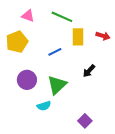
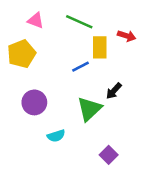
red arrow: (103, 36) -> (127, 36), moved
blue line: (55, 52) -> (80, 67), moved
green triangle: (57, 85) -> (89, 109), moved

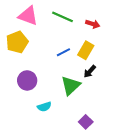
pink triangle: (36, 20) -> (28, 16), size x1.5
red arrow: (127, 36) -> (93, 24), moved
yellow rectangle: (100, 47) -> (86, 50), moved, turned 30

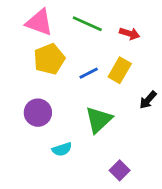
yellow pentagon: (17, 42) -> (49, 59), moved
black arrow: (90, 71) -> (148, 100), moved

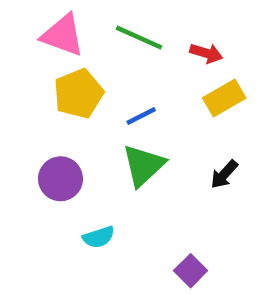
yellow rectangle: (120, 70) -> (224, 98), moved, turned 30
black arrow: (148, 100) -> (224, 174), moved
green triangle: (99, 120) -> (143, 165), moved

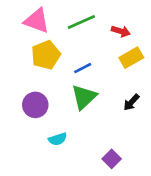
green line: (139, 38) -> (81, 22), turned -48

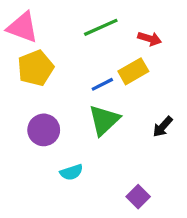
pink triangle: (37, 21) -> (23, 27), moved
yellow pentagon: (46, 55) -> (36, 68), moved
yellow rectangle: (131, 58) -> (133, 71), moved

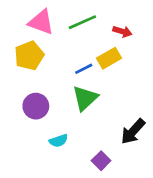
pink triangle: (23, 27) -> (41, 22), moved
black arrow: (163, 127) -> (133, 131), moved, size x1.5
purple square: (138, 197) -> (101, 161), moved

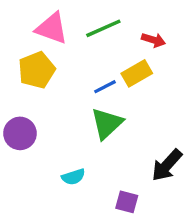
purple circle: (36, 106) -> (20, 133), moved
purple square: (101, 161) -> (127, 202), turned -30

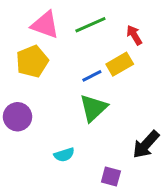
red arrow: (153, 40) -> (134, 35), turned -138

